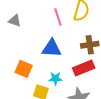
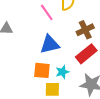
orange square: (24, 69) -> (42, 70), moved

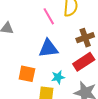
orange square: (42, 70) -> (27, 74), moved

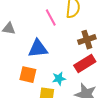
blue triangle: (48, 48) -> (38, 49), moved

